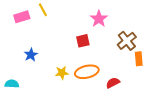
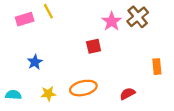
brown cross: (127, 41) -> (138, 17), moved
orange ellipse: (87, 72) -> (83, 88), moved
yellow star: (62, 73) -> (48, 94), moved

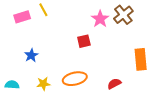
orange rectangle: (157, 67) -> (141, 59), size x1.5

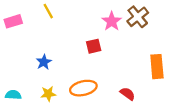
pink rectangle: (22, 17) -> (13, 21), moved
blue star: (31, 55) -> (44, 62), moved
red semicircle: (114, 84) -> (128, 94), turned 64

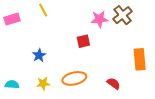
pink star: (112, 21) -> (99, 19), turned 30

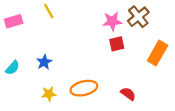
red square: (83, 41) -> (117, 44), moved
orange rectangle: (140, 59) -> (158, 53), moved, turned 35
cyan semicircle: (12, 84) -> (12, 68), moved, turned 128

